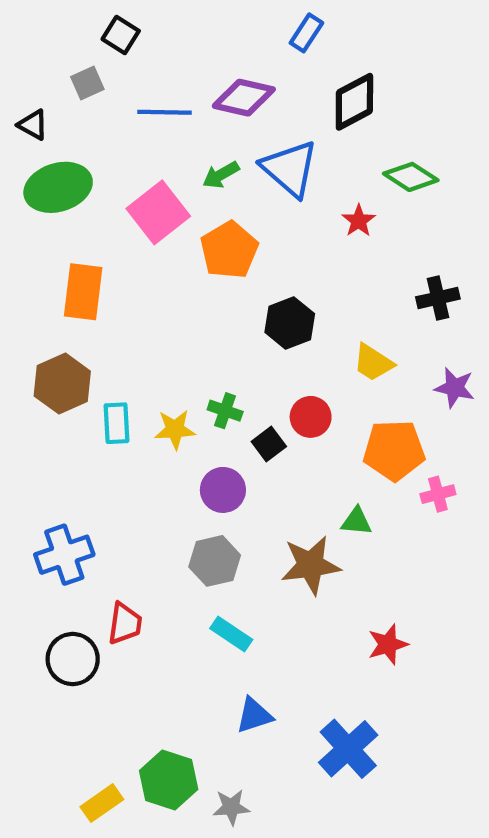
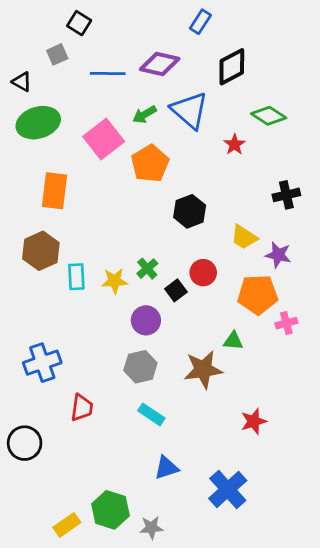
purple star: (455, 388) -> (278, 255), moved
green cross: (225, 411) -> (147, 269), turned 30
black circle: (73, 659) -> (25, 443), moved

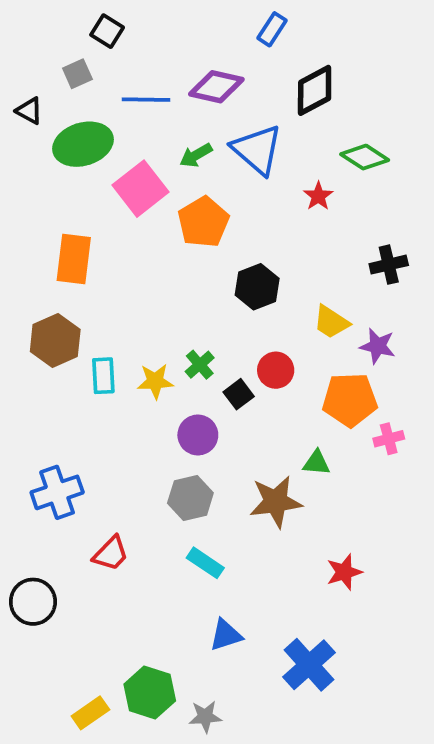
green ellipse: (38, 123) -> (83, 144), moved
red trapezoid: (82, 408) -> (111, 554), turned 36

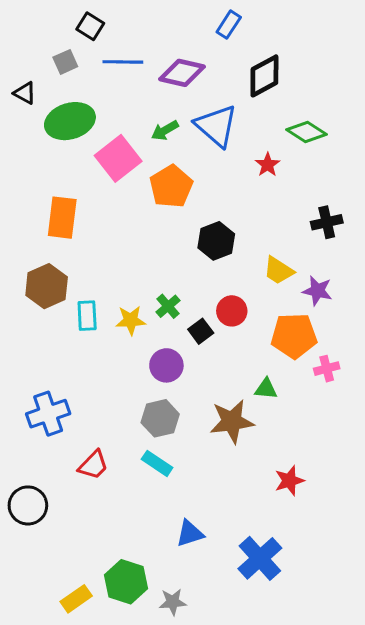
blue line: (146, 100) -> (123, 62), moved
cyan rectangle: (205, 563) -> (157, 463), moved

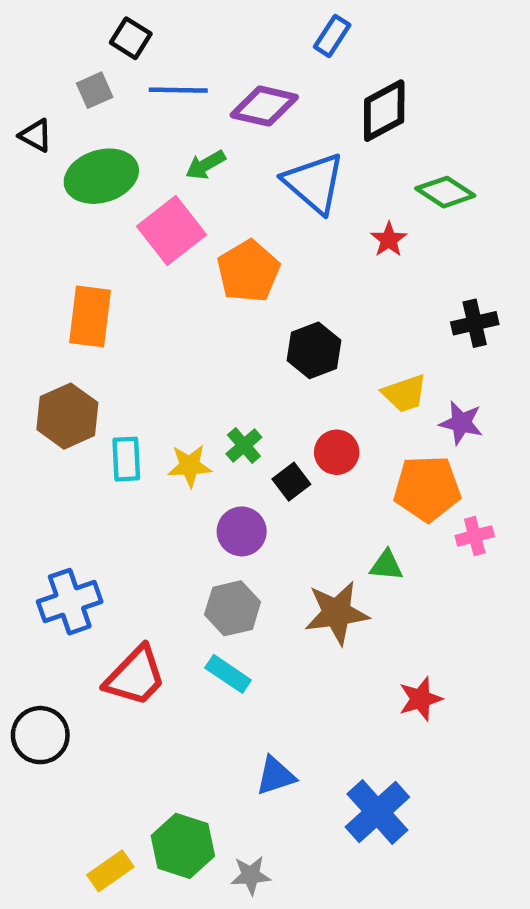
green arrow: (165, 130) -> (205, 165), moved
yellow trapezoid: (278, 270) -> (405, 393), turned -52
red trapezoid: (93, 465) -> (135, 676), size x1.4

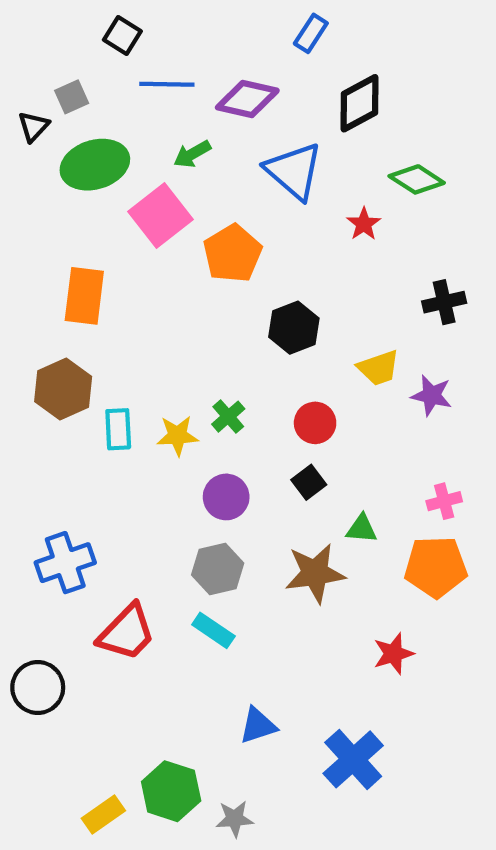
gray square: (95, 90) -> (72, 97), moved
black triangle: (36, 135) -> (33, 127), turned 44
black square: (291, 482) -> (309, 482), moved
orange pentagon: (427, 488) -> (436, 567), moved

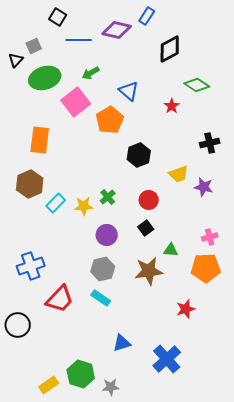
purple diamond: (247, 99) -> (117, 30), moved
blue triangle: (294, 171) -> (129, 91), moved, size x0.7
cyan rectangle: (118, 429) -> (56, 203), turned 48

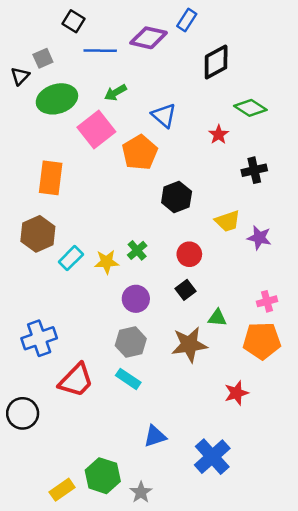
black cross: (210, 143) -> (254, 170), moved
gray star: (111, 387) -> (141, 492), turned -30

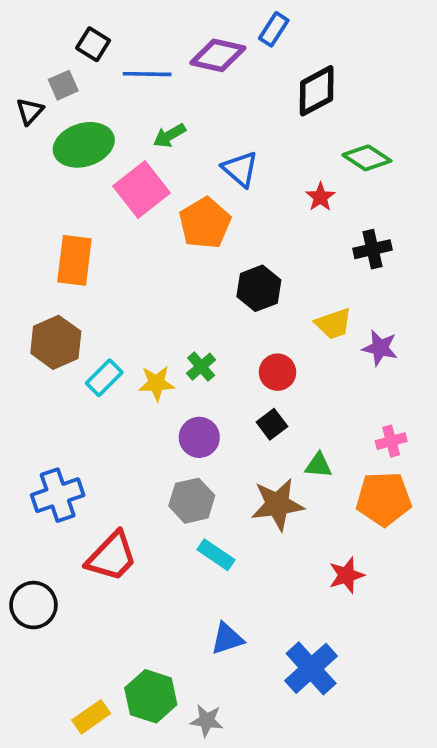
black square: (73, 21) -> (93, 44), moved
cyan rectangle: (128, 379) -> (216, 555), moved
gray star: (141, 492) -> (207, 721), turned -30

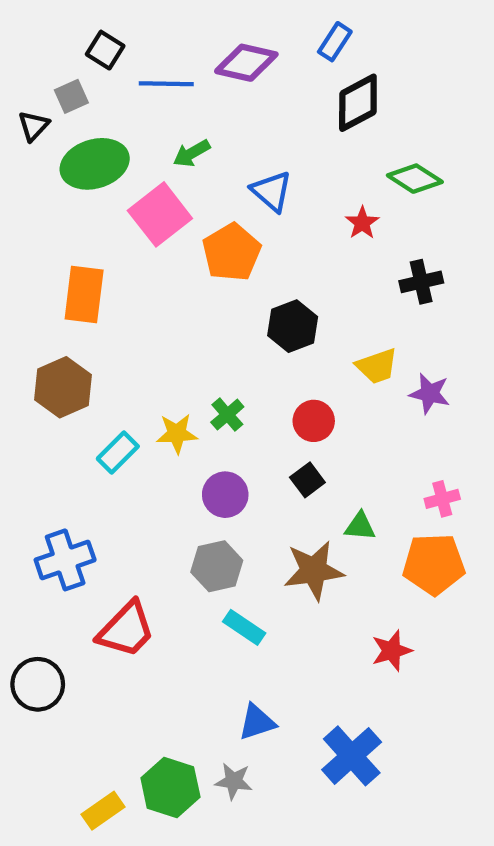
blue rectangle: (274, 29) -> (335, 42), moved
cyan rectangle: (104, 378) -> (118, 452), moved
gray star: (207, 721) -> (234, 781), moved

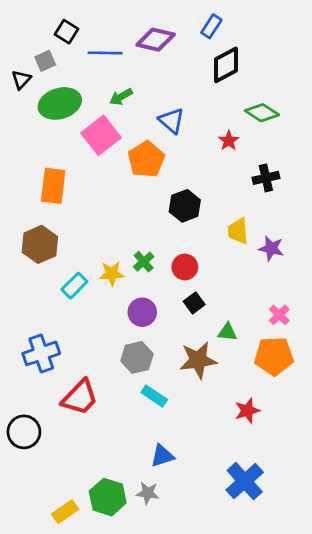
yellow trapezoid: (377, 366) -> (238, 231), turned 104
red circle: (314, 421) -> (185, 267), moved
pink cross: (442, 499) -> (279, 315), turned -30
blue cross: (352, 756) -> (245, 481), moved

